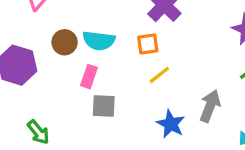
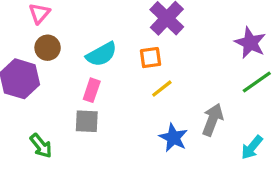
cyan semicircle: (99, 41) -> (101, 54), turned -36
brown circle: (65, 42) -> (48, 48), moved
gray square: (104, 106) -> (87, 121), moved

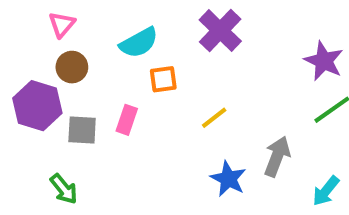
cyan semicircle: (101, 54) -> (139, 43), moved
orange square: (151, 58) -> (163, 79), moved
gray square: (87, 121) -> (82, 130), moved

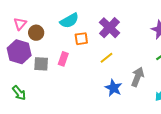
pink triangle: (62, 24) -> (20, 24), moved
purple cross: (220, 30) -> (109, 28), moved
green arrow: (64, 189) -> (19, 93), moved

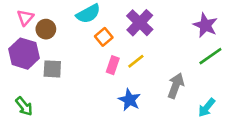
orange square: (81, 39) -> (104, 37), turned -32
pink rectangle: (63, 59) -> (113, 65), moved
blue star: (113, 88) -> (129, 100), moved

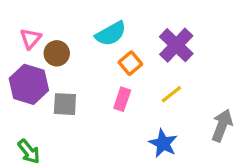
pink rectangle: (113, 65) -> (122, 99), moved

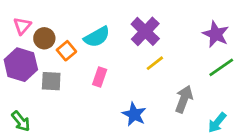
cyan semicircle: (111, 34) -> (97, 37), moved
orange square: (130, 63) -> (66, 51), moved
yellow line: (171, 94) -> (155, 63), moved

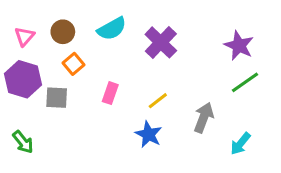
cyan semicircle: (97, 37) -> (112, 29), moved
brown circle: (44, 38) -> (63, 32), moved
yellow line: (155, 63) -> (158, 101), moved

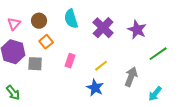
cyan semicircle: (112, 29) -> (71, 19), turned 102
purple star: (239, 46) -> (137, 30), moved

